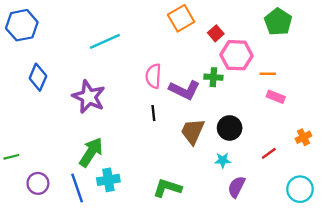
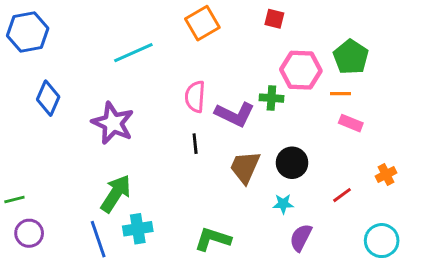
orange square: (181, 18) -> (202, 23), moved
green pentagon: (278, 22) -> (351, 57), moved
red square: (216, 33) -> (274, 19), moved, turned -35
purple circle: (38, 183) -> (29, 233), moved

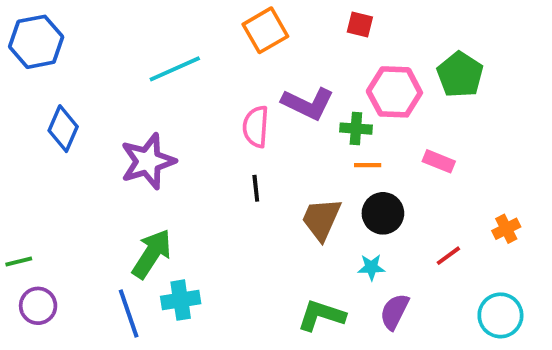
orange line: (340, 94) -> (368, 165), moved
purple L-shape: (235, 114) -> (308, 104), moved
purple star: (113, 123) -> (148, 161), turned 30
pink rectangle: (351, 123) -> (439, 161), moved
green L-shape: (213, 239) -> (321, 315), moved

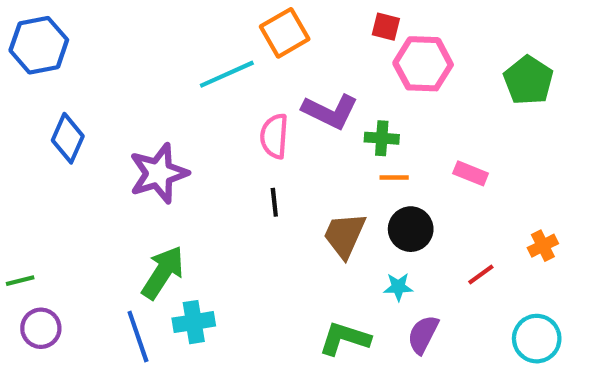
cyan line: (175, 69) -> (227, 74), moved
green pentagon: (460, 75) -> (528, 80), moved
pink hexagon: (394, 92) -> (423, 64), moved

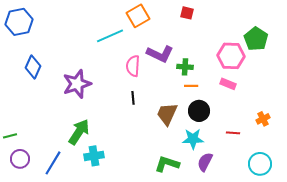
pink hexagon: (423, 64) -> (231, 56), moved
red line: (481, 275) -> (233, 133), turned 40
cyan star: (398, 287) -> (193, 139), size x1.5
blue line: (138, 337) -> (53, 163), moved, turned 50

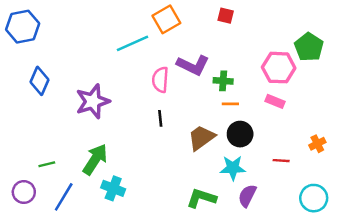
brown trapezoid: (167, 114) -> (201, 138), turned 30
green line: (10, 136) -> (47, 164), moved
cyan cross: (94, 156) -> (113, 188), turned 30

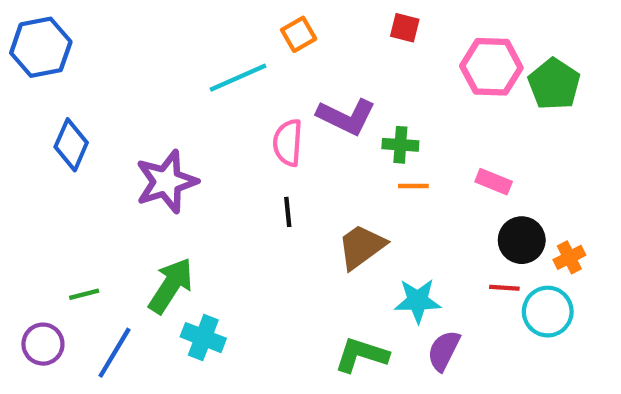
orange square: (166, 19) -> (299, 34), size x0.7
pink hexagon: (279, 68) -> (491, 67), moved
black circle: (240, 134) -> (522, 240), moved
cyan circle: (314, 198) -> (548, 312), moved

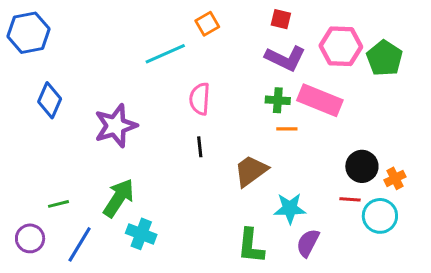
purple L-shape: (346, 117) -> (285, 58), moved
pink rectangle: (494, 182) -> (320, 100), moved, size x1.8
green L-shape: (361, 355) -> (251, 246), turned -102

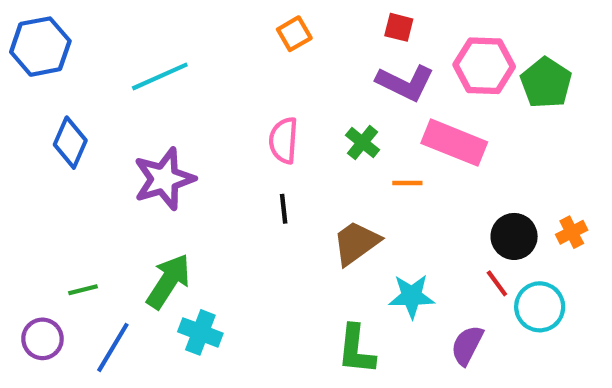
cyan line: (165, 54) -> (160, 76), moved
green cross: (278, 100) -> (363, 143), moved, turned 35
orange cross: (395, 178) -> (572, 232), moved
red line: (350, 199) -> (497, 283), turned 50
purple semicircle: (308, 243) -> (467, 345), moved

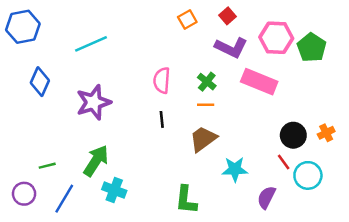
red square: (399, 27) -> (227, 16), turned 35
orange square: (294, 34) -> (187, 19), moved
orange line: (407, 183) -> (206, 105), moved
green L-shape: (356, 350) -> (186, 200), moved

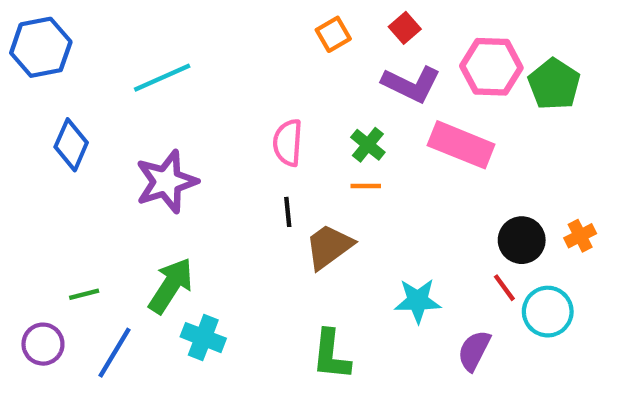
brown trapezoid: (203, 139) -> (329, 247), moved

